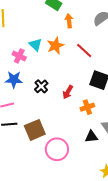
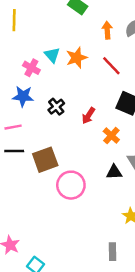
orange arrow: (69, 21) -> (107, 30), moved
orange cross: (87, 107) -> (111, 136), turned -32

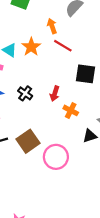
orange arrow: (107, 30) -> (52, 26), moved
orange cross: (111, 136) -> (71, 110), moved

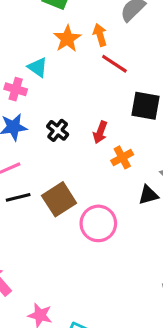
orange star: (31, 47) -> (67, 39), moved
orange cross: (71, 110) -> (122, 157), turned 32

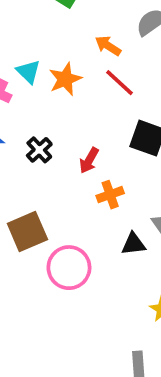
orange arrow: (100, 35) -> (108, 46), turned -50
orange star: (67, 39) -> (65, 79), moved

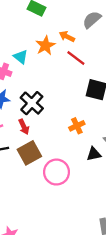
orange star: (65, 79) -> (45, 46), moved
black cross: (39, 150) -> (32, 103), size x1.5
red arrow: (89, 160) -> (24, 127), moved, turned -49

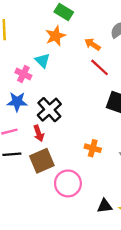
orange star: (45, 46) -> (56, 36), moved
orange cross: (77, 126) -> (93, 148), moved, turned 35
black triangle: (94, 154) -> (105, 206), moved

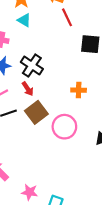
cyan triangle: (42, 61) -> (24, 20), moved
red line: (100, 67) -> (67, 17), turned 36

